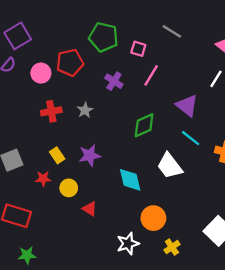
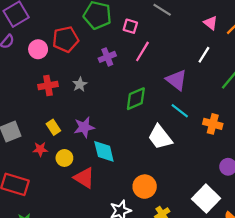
purple cross: (114, 81) -> (107, 57), turned 35
cyan diamond: (130, 180) -> (104, 151), moved
red triangle: (90, 209) -> (84, 178), size x1.5

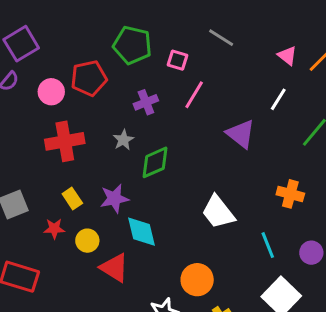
gray star: (80, 84) -> (123, 140), moved
red cross: (48, 85) -> (65, 141), size x1.4
green diamond: (136, 99) -> (155, 162), moved
cyan line: (180, 111) -> (268, 245), moved, turned 30

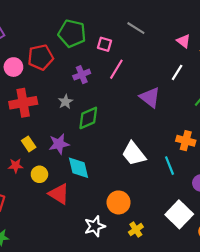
cyan line: (268, 245) -> (169, 166), moved

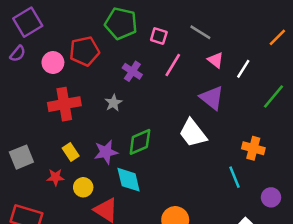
gray line: (136, 28) -> (200, 32), moved
pink triangle: (184, 41) -> (216, 60), moved
purple cross: (82, 75) -> (132, 71), turned -35
green diamond: (88, 118) -> (140, 142), moved
white trapezoid: (134, 154) -> (193, 133), moved

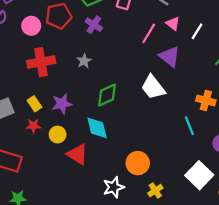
pink line: (173, 65) -> (149, 33), moved
purple cross: (132, 71) -> (94, 25), moved
yellow rectangle: (71, 152) -> (34, 104), moved
purple star: (106, 152) -> (62, 104), moved

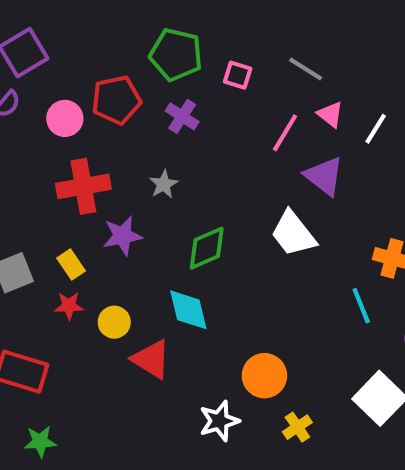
purple star: (62, 104) -> (122, 236), moved

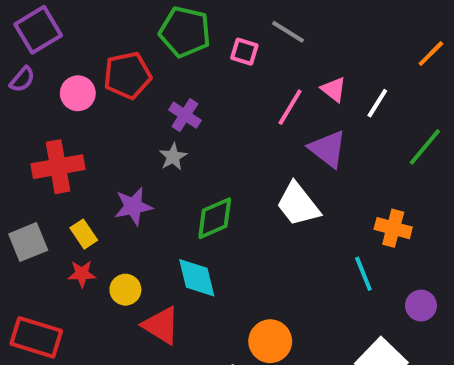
gray line: (306, 69) -> (288, 32), moved
purple cross: (182, 116) -> (185, 115), moved
red cross: (83, 186) -> (58, 167), moved

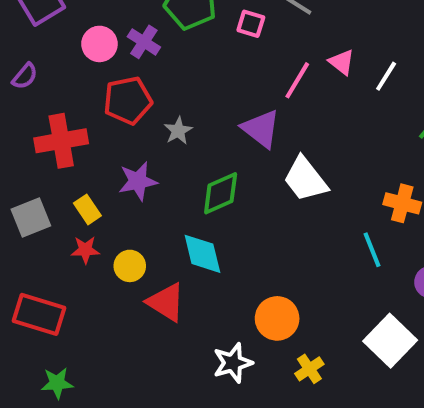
red pentagon: (127, 75) -> (128, 100), moved
purple semicircle: (22, 79) -> (25, 76), moved
pink circle: (78, 93) -> (99, 44), moved
purple cross: (185, 115) -> (144, 42), moved
purple triangle: (328, 149) -> (261, 129), moved

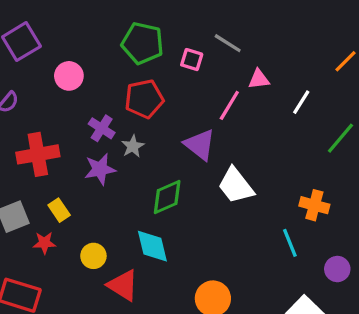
purple cross: (144, 42) -> (102, 128), moved
pink triangle: (342, 62) -> (259, 79), moved, turned -45
red pentagon: (128, 100) -> (144, 99), moved
purple star: (138, 181) -> (100, 169), moved
red star: (85, 250) -> (44, 243), moved

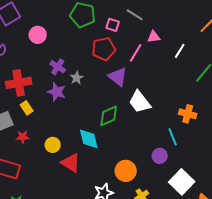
red pentagon: (144, 99) -> (104, 49), moved
purple star: (100, 169) -> (57, 92), turned 30
green diamond: (167, 197) -> (109, 116), moved
yellow rectangle: (59, 210) -> (27, 108), moved
purple circle: (337, 269) -> (160, 156), moved

